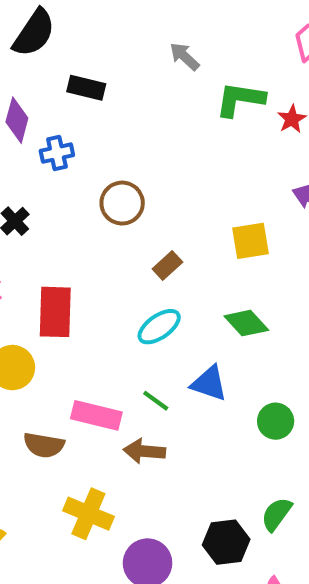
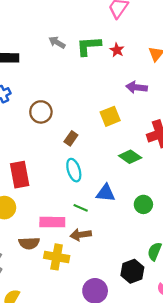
gray arrow: (185, 56) -> (57, 42), moved
green diamond: (246, 323) -> (130, 157), moved
cyan ellipse: (159, 327) -> (74, 170), turned -60
yellow cross: (88, 514) -> (57, 257), moved

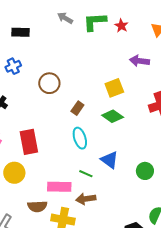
green diamond: (130, 157) -> (113, 116), moved
blue triangle: (106, 193) -> (109, 160), turned 30

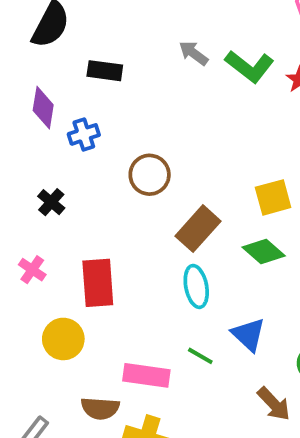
green L-shape: (95, 22) -> (249, 66), turned -145
brown rectangle: (77, 108) -> (198, 229), size x1.6
brown arrow: (86, 199) -> (274, 404), moved, turned -132

